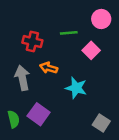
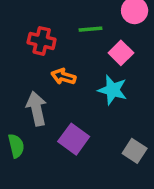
gray arrow: (22, 78) -> (36, 109), moved
cyan star: (76, 88) -> (113, 90), moved
purple square: (39, 114) -> (74, 139), moved

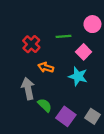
red cross: (42, 41) -> (31, 44), turned 30
purple square: (74, 139) -> (66, 116), moved
green semicircle: (16, 146) -> (45, 105), moved, turned -32

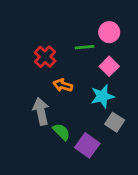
pink circle: (92, 24) -> (109, 32), moved
cyan star: (78, 76) -> (102, 96), turned -30
gray square: (92, 116) -> (115, 122), moved

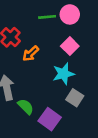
green line: (85, 47) -> (47, 17), moved
orange arrow: (63, 85) -> (31, 54), moved, turned -60

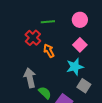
green line: (47, 17) -> (48, 22), moved
orange arrow: (31, 54) -> (49, 51), turned 104

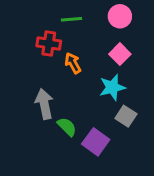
red cross: (33, 38) -> (49, 44), turned -35

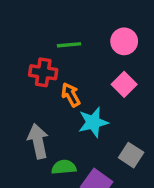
cyan star: (112, 87) -> (93, 122), moved
green semicircle: (67, 127) -> (64, 167), turned -50

